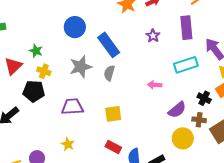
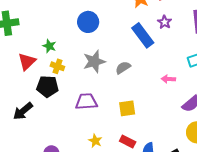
purple star: (153, 36) -> (165, 22), moved
blue rectangle: (109, 45) -> (143, 35), moved
gray semicircle: (109, 73) -> (123, 68), turned 42
yellow star: (68, 144) -> (95, 141), moved

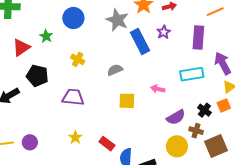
blue circle: (88, 22) -> (73, 18), moved
gray star: (94, 62) -> (117, 20), moved, turned 30
yellow cross: (57, 66) -> (78, 59), moved
yellow square: (127, 108) -> (127, 101), moved

